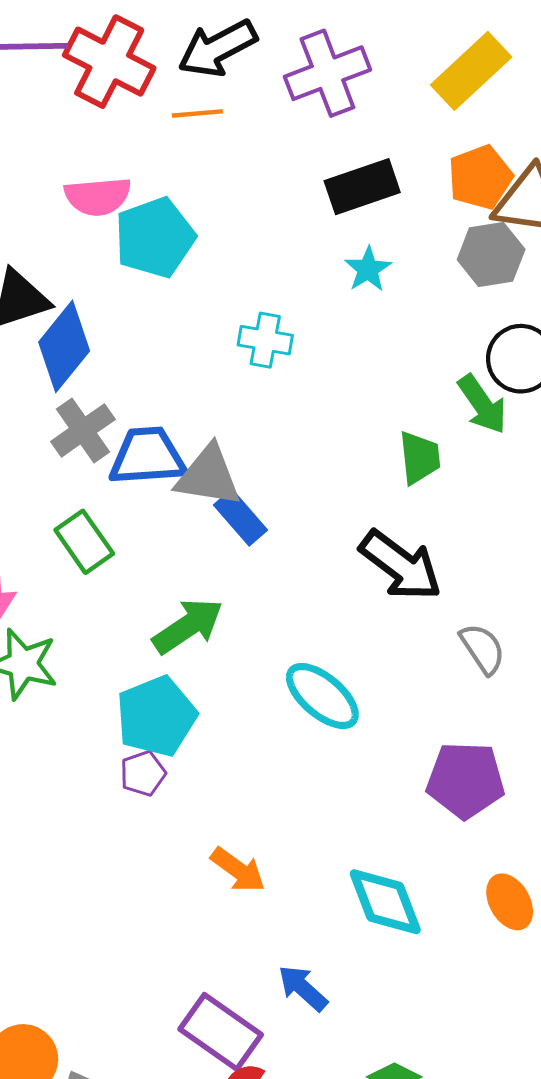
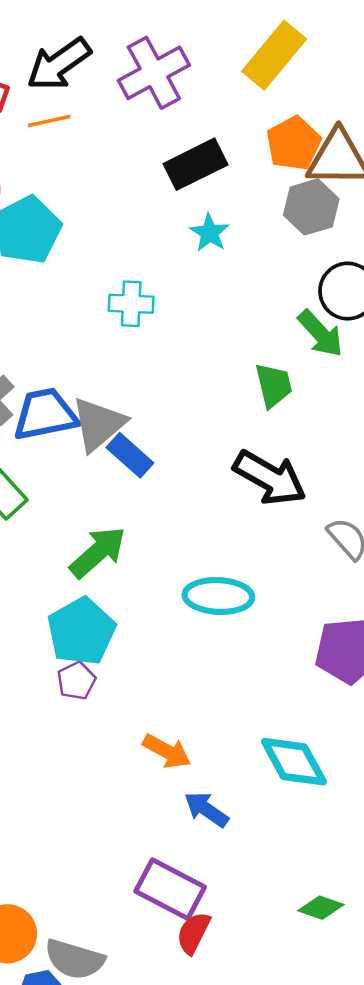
gray triangle: (208, 476) -> (98, 424), turned -42
cyan ellipse: (322, 696) -> (218, 596), turned -30
blue arrow: (303, 988) -> (206, 809), moved

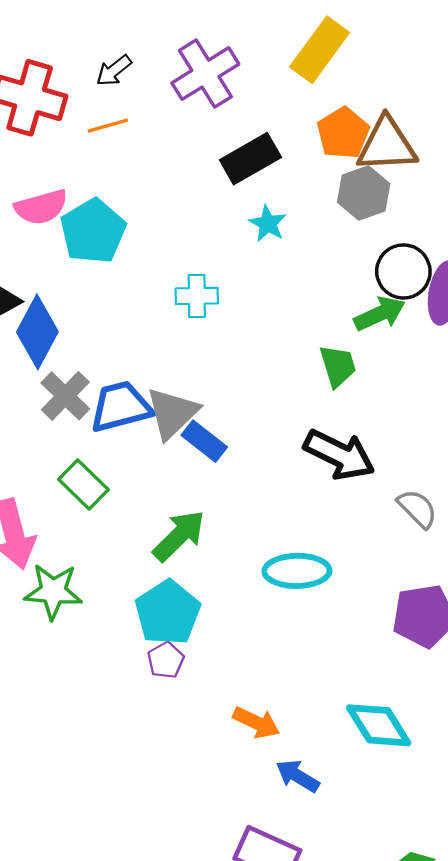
black arrow: (59, 64) -> (114, 71), size x0.6
green arrow: (320, 334) -> (380, 314), turned -69

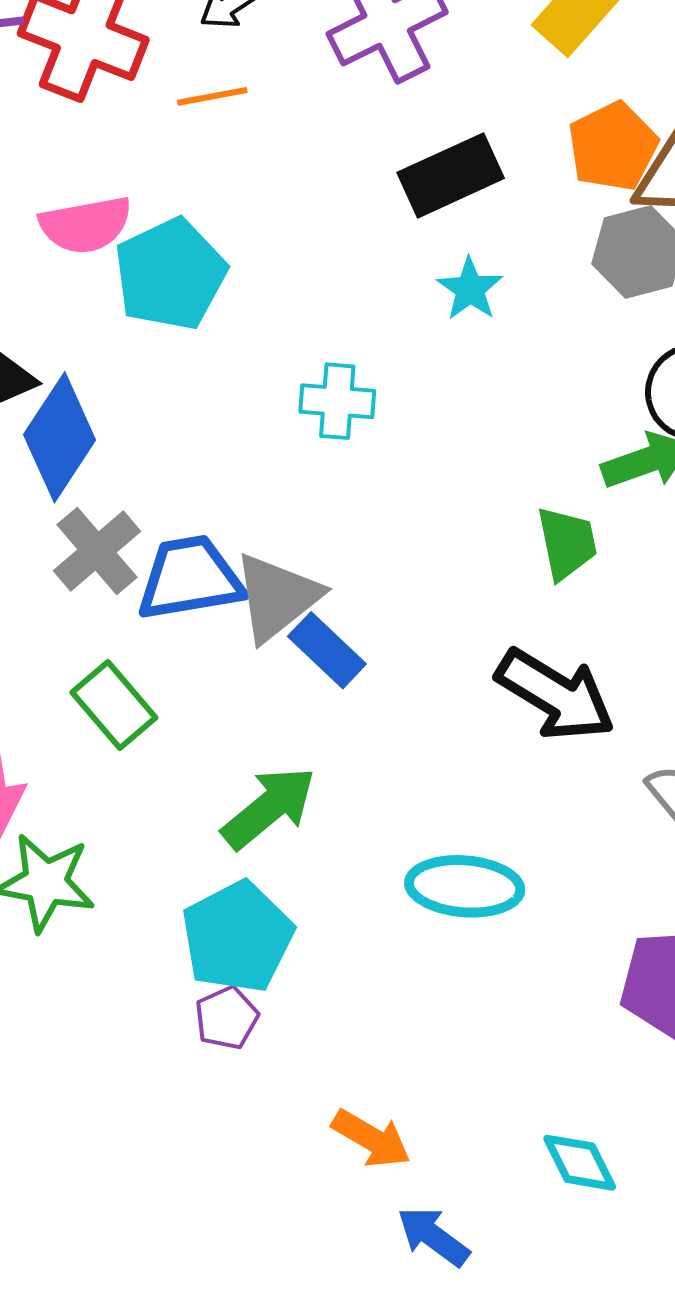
cyan diamond: (379, 725) -> (580, 1163), size x0.7

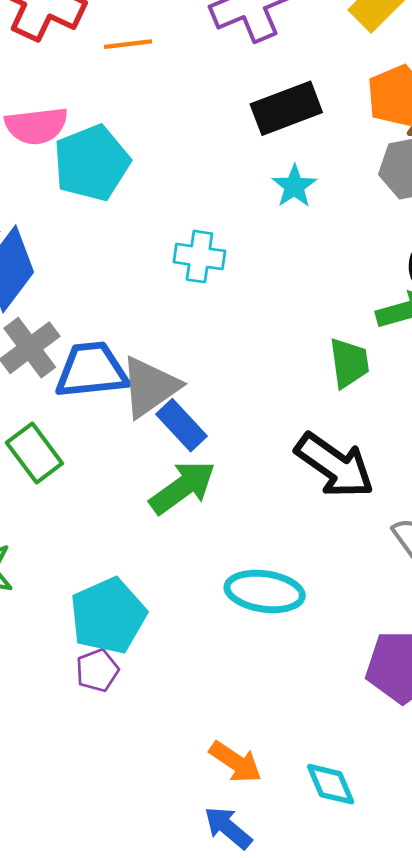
green arrow: (269, 808) -> (182, 487), moved
orange arrow: (371, 1139) -> (236, 762), moved

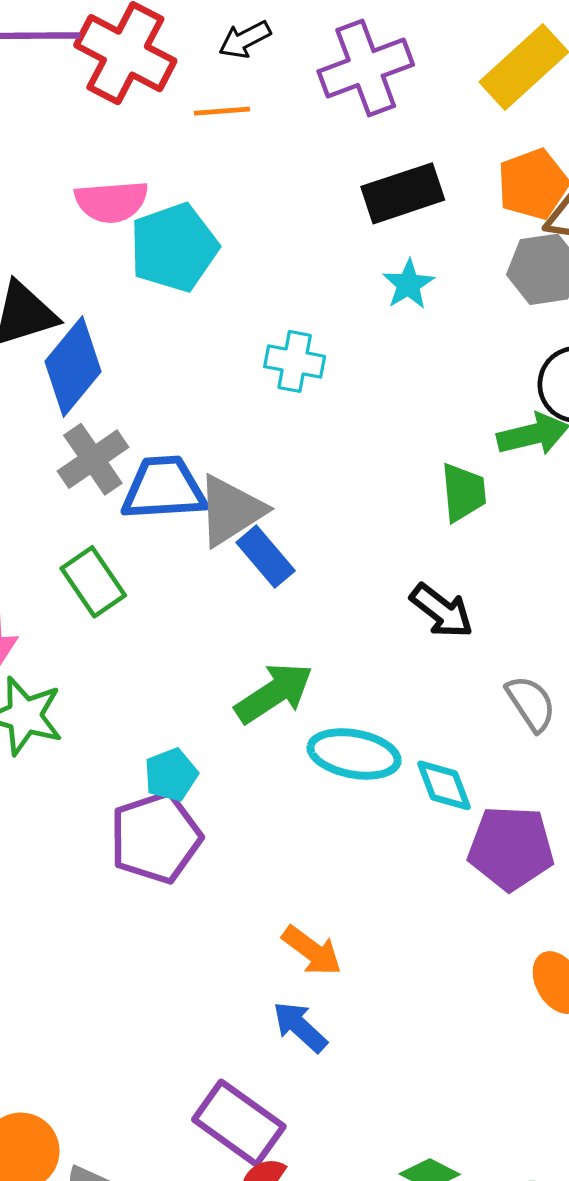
black arrow: (335, 465) -> (442, 611), size x0.7
green arrow: (182, 487) -> (274, 693), moved
cyan pentagon: (108, 616) -> (171, 775), size x0.6
purple pentagon: (97, 670) -> (156, 837), size x1.8
cyan diamond: (331, 784) -> (444, 785), moved

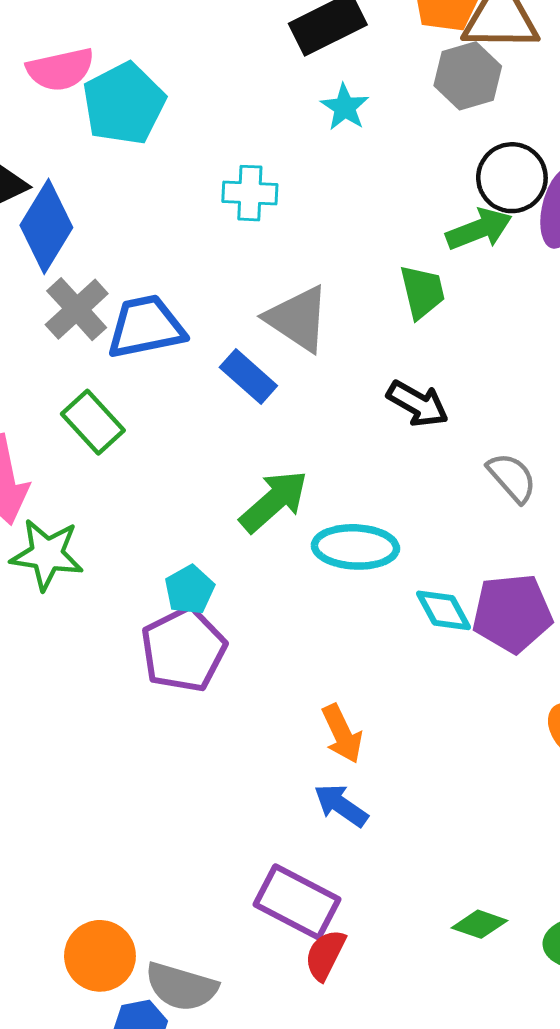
gray triangle: (231, 511) -> (298, 319), moved, turned -46
cyan diamond: (444, 785) -> (444, 610), moved
orange arrow: (312, 951) -> (342, 734), turned 36

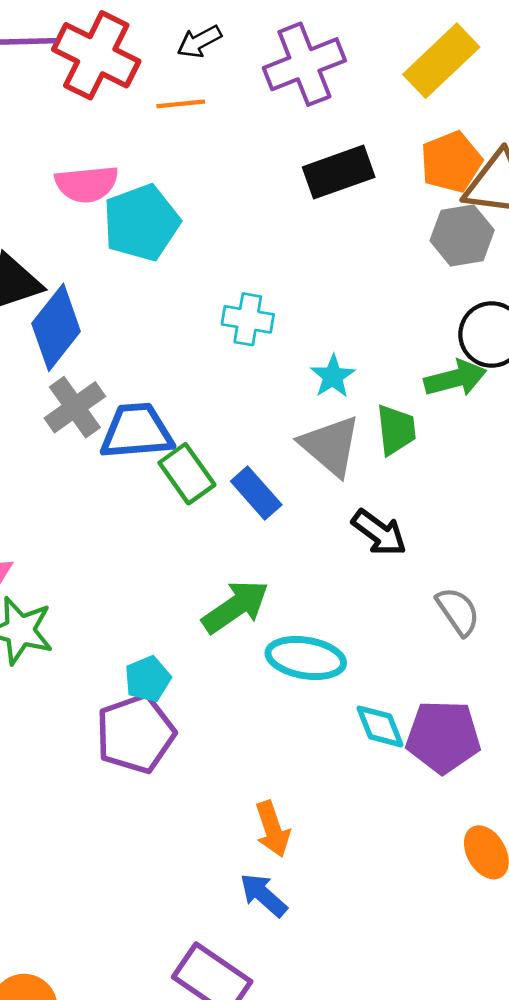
cyan star: (345, 107) -> (333, 376), moved
gray triangle: (298, 319) -> (330, 446), moved
blue rectangle: (248, 377) -> (256, 493), moved
green rectangle: (93, 422) -> (187, 474), moved

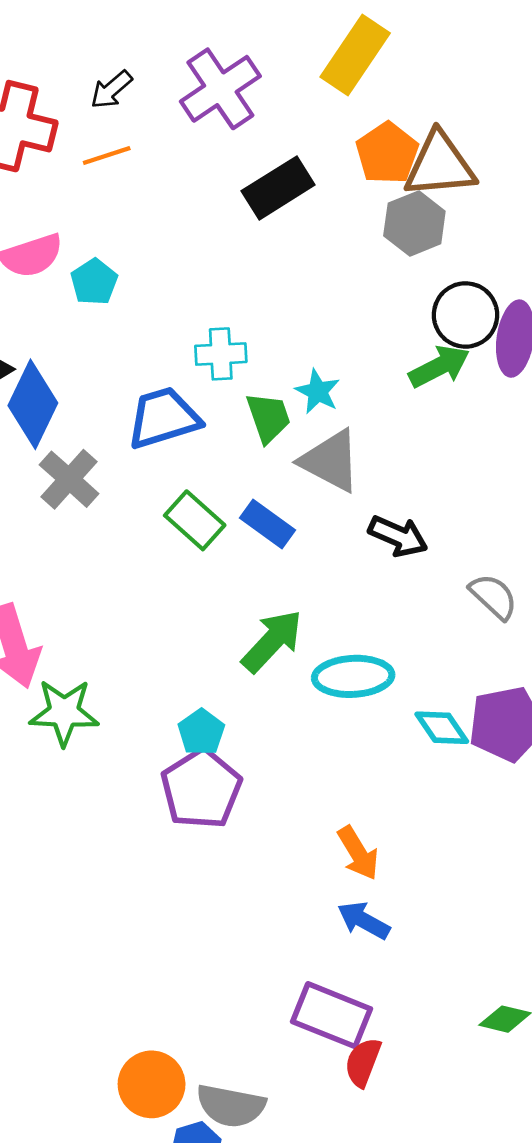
cyan pentagon: (141, 223) -> (94, 282), size x0.6
green trapezoid: (396, 430) -> (268, 418), moved
blue trapezoid: (137, 431) -> (164, 418), moved

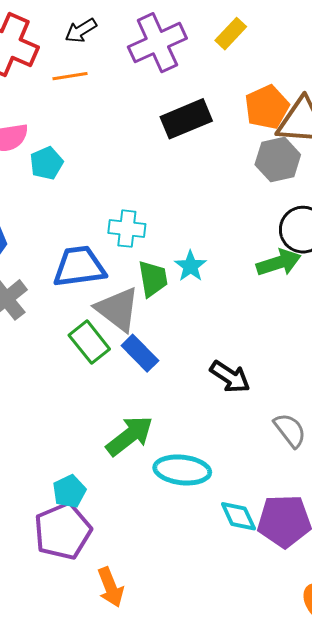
yellow rectangle: (355, 55) -> (231, 34), moved, size x0.6
gray triangle: (331, 461) -> (118, 309), moved
orange arrow: (358, 853) -> (111, 587), moved

